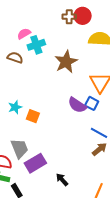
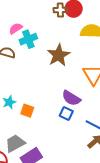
blue square: (92, 103) -> (66, 114), moved
gray trapezoid: (20, 148) -> (15, 143), turned -95

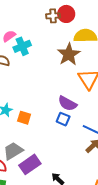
brown star: (59, 55) -> (69, 54), moved

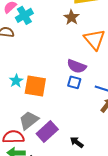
brown star: (69, 54) -> (71, 17), size x0.7
orange square: (24, 118) -> (35, 86), size x1.6

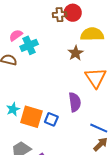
purple semicircle: (77, 66) -> (75, 102), turned -126
blue square: (74, 82) -> (51, 119), moved

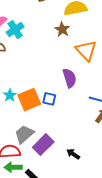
orange square: (31, 117) -> (29, 100), turned -30

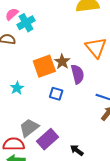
brown star: (62, 29) -> (62, 62), moved
orange square: (29, 100) -> (44, 66), moved

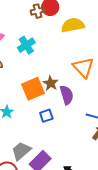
cyan cross: (26, 23) -> (26, 45), moved
blue square: (56, 94) -> (46, 116), turned -32

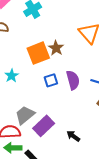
purple semicircle: (67, 95) -> (73, 80), moved

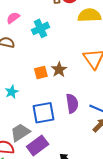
orange square: (38, 53) -> (41, 73), size x0.6
blue square: (51, 80) -> (43, 113), moved, size x1.6

